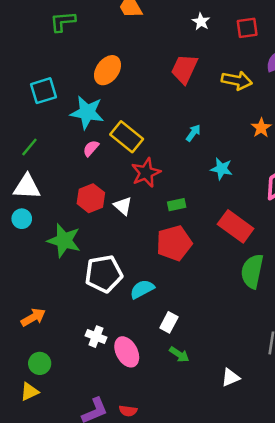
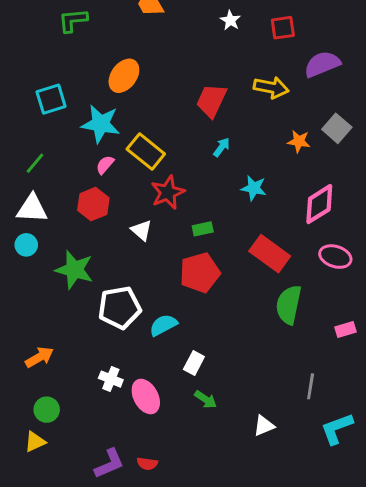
red trapezoid: (184, 69) -> (211, 101), moved
orange star: (261, 128) -> (299, 141), turned -30
red hexagon: (91, 198) -> (93, 204), moved

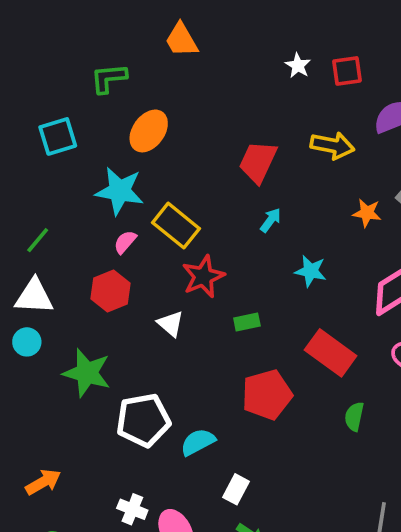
green L-shape: (73, 20) -> (109, 78), moved
white star: (230, 20) -> (298, 65), moved
cyan square: (51, 99) -> (58, 136), moved
red pentagon: (200, 273) -> (267, 395), moved
green semicircle: (289, 305) -> (354, 417), size x0.6

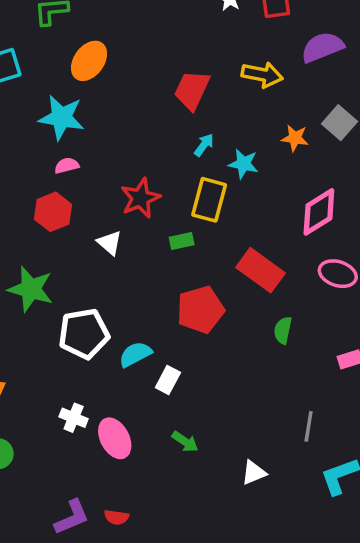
yellow rectangle: (176, 226) -> (209, 200), moved, turned 66
pink semicircle: (125, 242) -> (67, 166), turned 35
cyan star: (311, 271) -> (243, 164), moved
white rectangle: (236, 489) -> (168, 380), moved

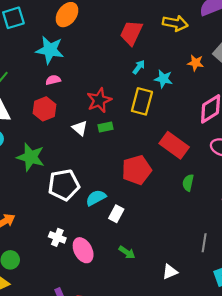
green rectangle: (182, 241) -> (106, 127), moved

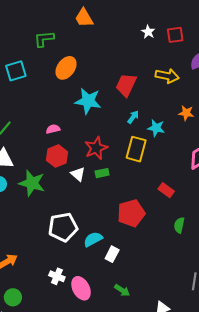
cyan star: (50, 50) -> (88, 101), moved
red hexagon: (44, 109) -> (57, 156), moved
red rectangle: (174, 145) -> (166, 190), size x0.6
green star: (31, 157) -> (32, 183), moved

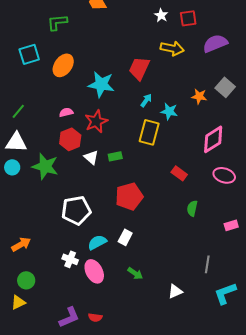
orange ellipse: (66, 68) -> (63, 65), moved
yellow arrow: (167, 76) -> (172, 48), moved
red star: (96, 148) -> (96, 121), moved
red pentagon: (131, 213) -> (129, 196), moved
cyan semicircle: (93, 239) -> (97, 242), moved

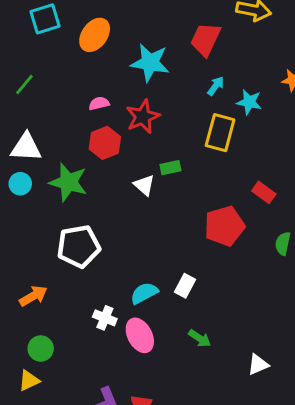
green line: (18, 111) -> (25, 84), moved
white triangle: (91, 157) -> (144, 185), moved
red pentagon: (129, 196) -> (224, 226), moved
white pentagon: (76, 210) -> (79, 246), moved

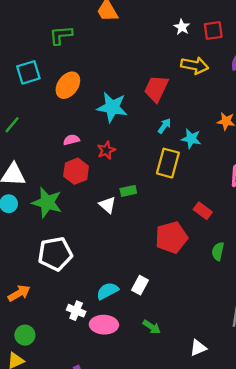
red star: (143, 117) -> (106, 150), size x0.7
pink ellipse: (140, 335) -> (104, 325), turned -60

